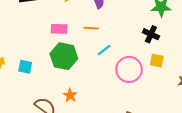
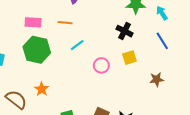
yellow square: (157, 61) -> (129, 58), turned -32
pink circle: (129, 69) -> (101, 65), size x0.6

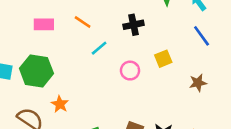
orange line: (65, 23) -> (83, 22), turned 32
black cross: (124, 31) -> (134, 25), moved, turned -35
green hexagon: (37, 50) -> (36, 71), moved

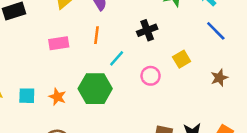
orange line: (83, 22) -> (96, 35), turned 72
green hexagon: (36, 71) -> (95, 89), moved
orange star: (60, 104) -> (57, 97), moved

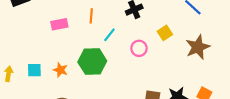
brown star: (219, 78) -> (198, 47), size x1.6

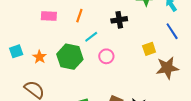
yellow square: (165, 33) -> (149, 49), moved
pink circle: (139, 48) -> (106, 56), moved
cyan square: (34, 70) -> (16, 51), turned -32

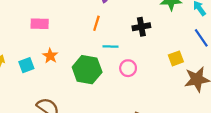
pink rectangle: (49, 16) -> (40, 24), moved
cyan line: (91, 37) -> (110, 47), turned 40
orange star: (39, 57) -> (50, 56), moved

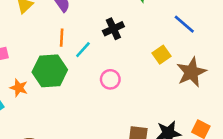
cyan line: (110, 47) -> (83, 50), moved, turned -35
green hexagon: (87, 70) -> (50, 71), moved

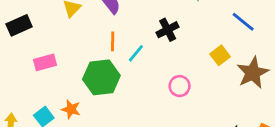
pink circle: (110, 79) -> (180, 86), moved
orange star: (19, 88) -> (71, 109), moved

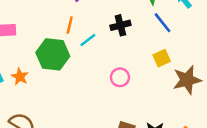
blue line: (243, 22) -> (162, 23), moved

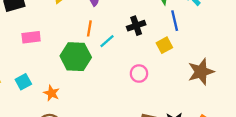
blue line: (162, 23) -> (175, 21), turned 30
yellow square: (162, 58) -> (164, 45), moved
orange star: (20, 77) -> (52, 93), moved

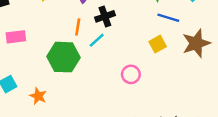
blue line: (175, 21) -> (168, 18), turned -60
black cross: (136, 26) -> (105, 16), moved
brown star: (201, 72) -> (196, 43), moved

